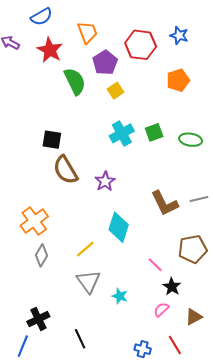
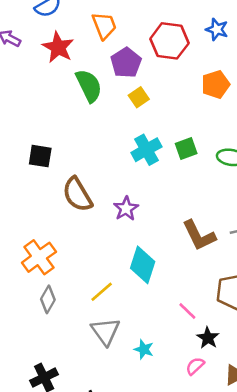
black square: (52, 140) -> (40, 156), moved

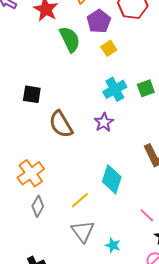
purple star: (126, 209) -> (104, 122), moved

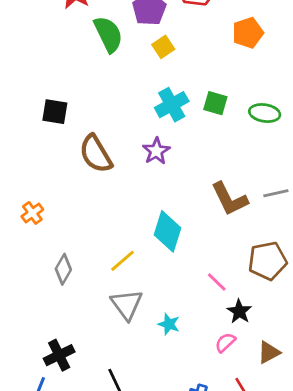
green square: (146, 88) -> (215, 103), turned 36
orange cross: (31, 173) -> (32, 213), moved, size x0.6

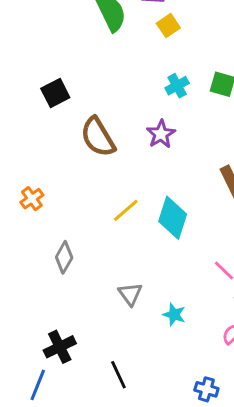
cyan cross: (172, 105) -> (177, 86), size x0.7
black square: (55, 112) -> (55, 93), turned -36
yellow line: (122, 261) -> (126, 210), moved
gray triangle: (127, 304) -> (130, 294), size x0.7

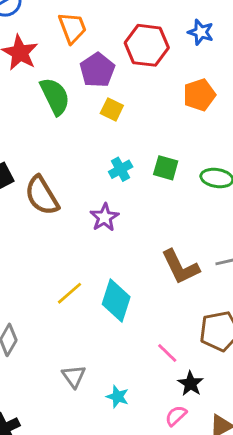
yellow square: (168, 26) -> (112, 109), turned -30
brown semicircle: (98, 137) -> (42, 195), moved

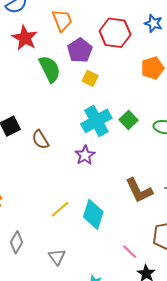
green square: (166, 168) -> (129, 120), turned 30
cyan cross: (121, 169) -> (96, 121), size x1.8
brown semicircle: (42, 195) -> (40, 140), size x0.7
gray triangle: (74, 376) -> (57, 257), moved

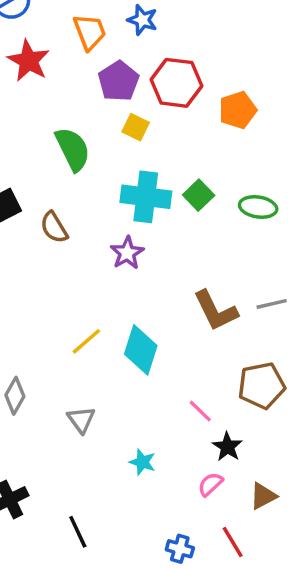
blue star: (153, 23) -> (142, 20), moved
red hexagon: (115, 33) -> (176, 83), moved
green semicircle: (50, 69) -> (73, 149), moved
cyan cross: (96, 121) -> (146, 197), turned 36

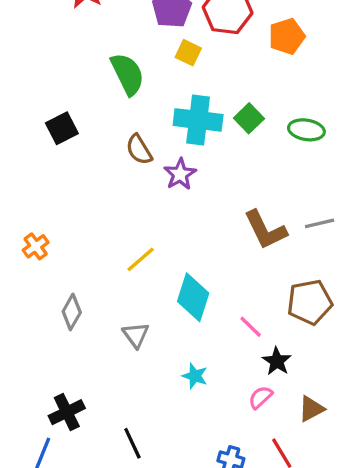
brown semicircle: (54, 227) -> (139, 150), moved
cyan diamond: (141, 350) -> (193, 297), moved

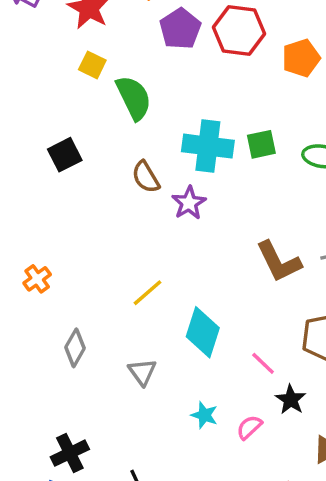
yellow square: (188, 53) -> (92, 65), moved
green square: (249, 118) -> (261, 144), turned 32
pink semicircle: (260, 397) -> (249, 427), moved

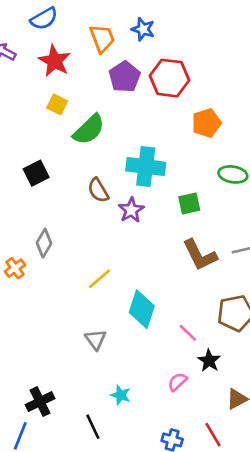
orange pentagon: (301, 58) -> (206, 123), moved
green semicircle: (134, 98) -> (89, 130), turned 72
green square: (261, 144) -> (189, 204), moved
gray diamond: (75, 348) -> (44, 243), moved
cyan star: (204, 415) -> (121, 395), moved

